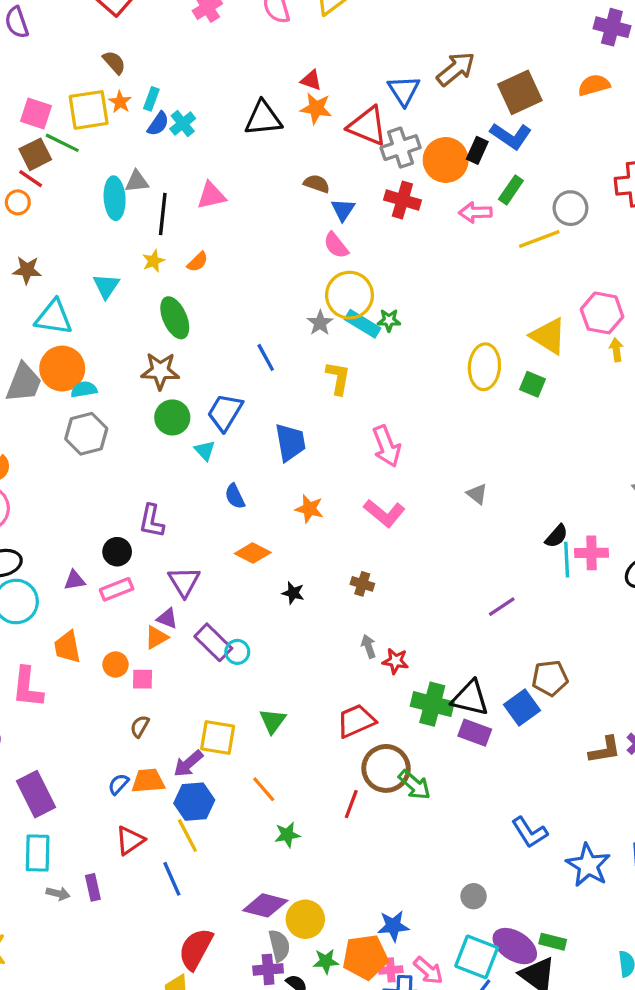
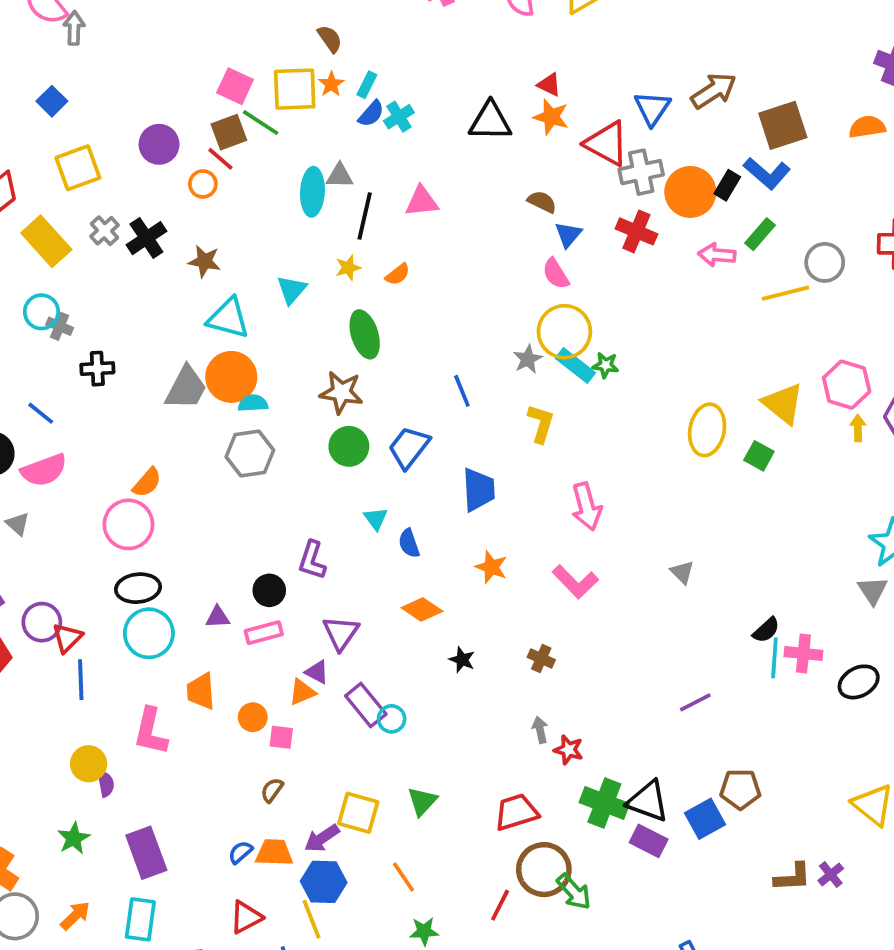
cyan triangle: (205, 450) -> (376, 519), moved

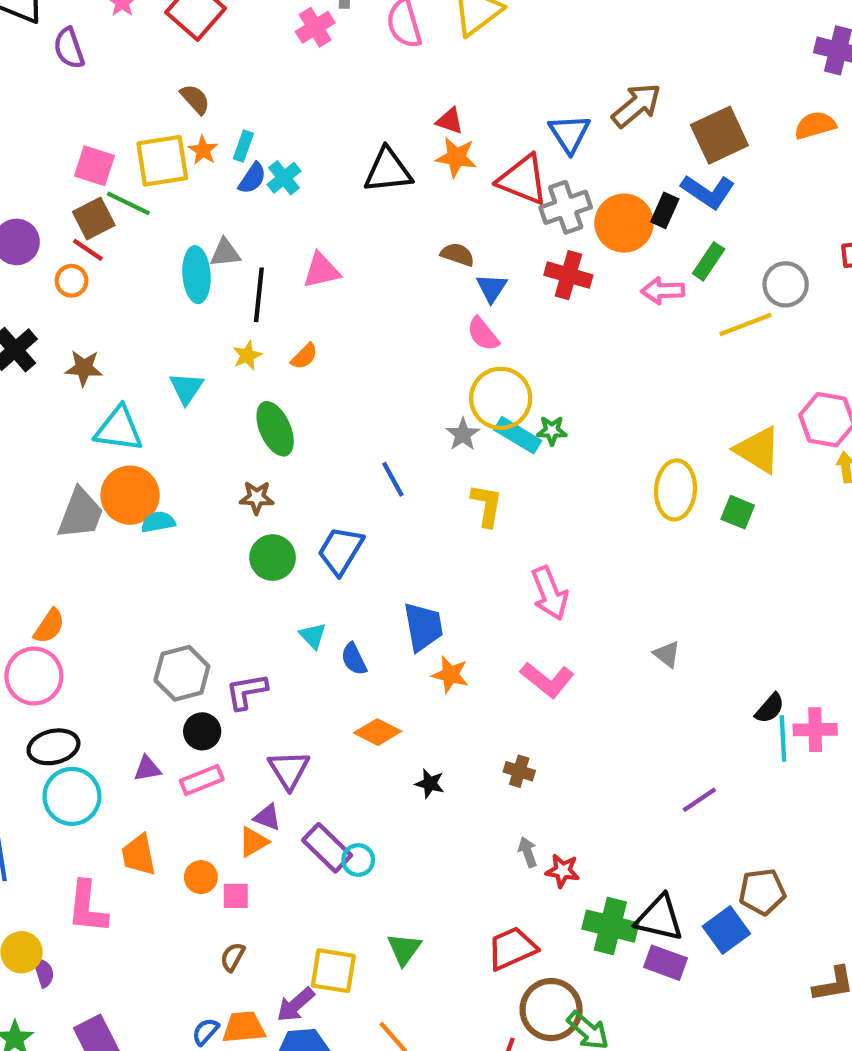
brown star: (341, 392) -> (257, 498), size x0.7
gray hexagon: (250, 453) -> (182, 673), moved
blue trapezoid: (479, 490) -> (423, 627), moved
purple L-shape: (312, 560) -> (247, 691), turned 69

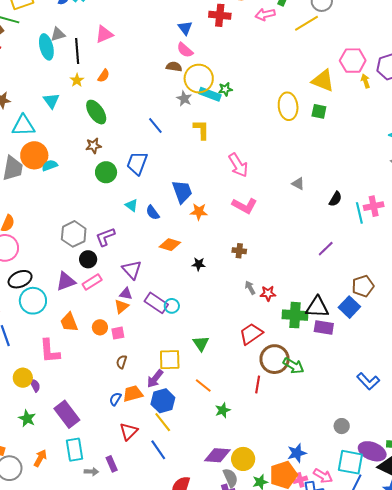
brown semicircle: (457, 254) -> (174, 67), moved
black semicircle: (770, 708) -> (335, 199), moved
purple triangle: (147, 769) -> (66, 281), size x1.5

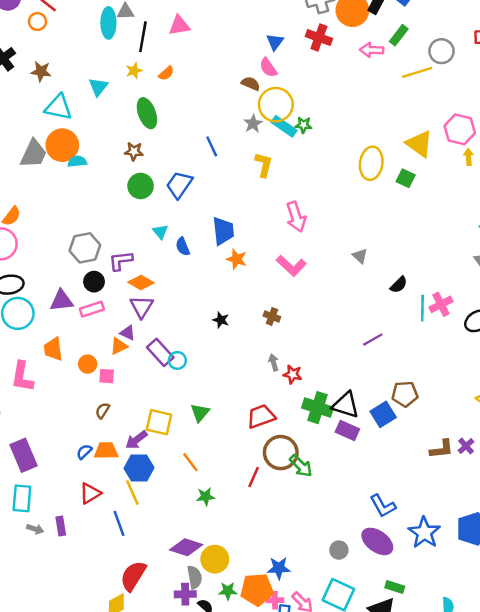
pink cross: (374, 206) -> (441, 304), turned -30
orange diamond: (170, 245) -> (141, 282), moved
purple ellipse: (372, 451) -> (377, 541), moved

